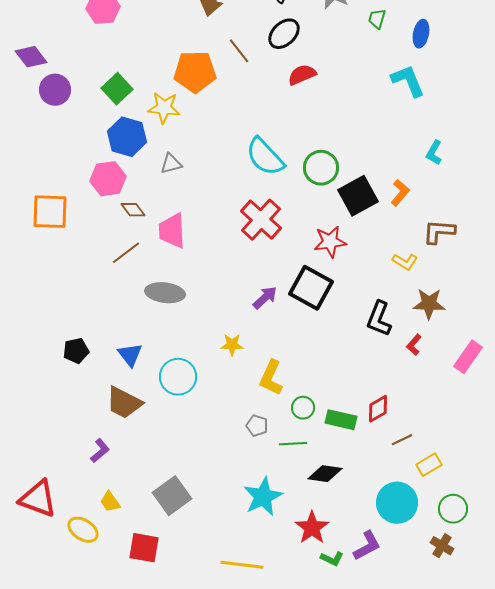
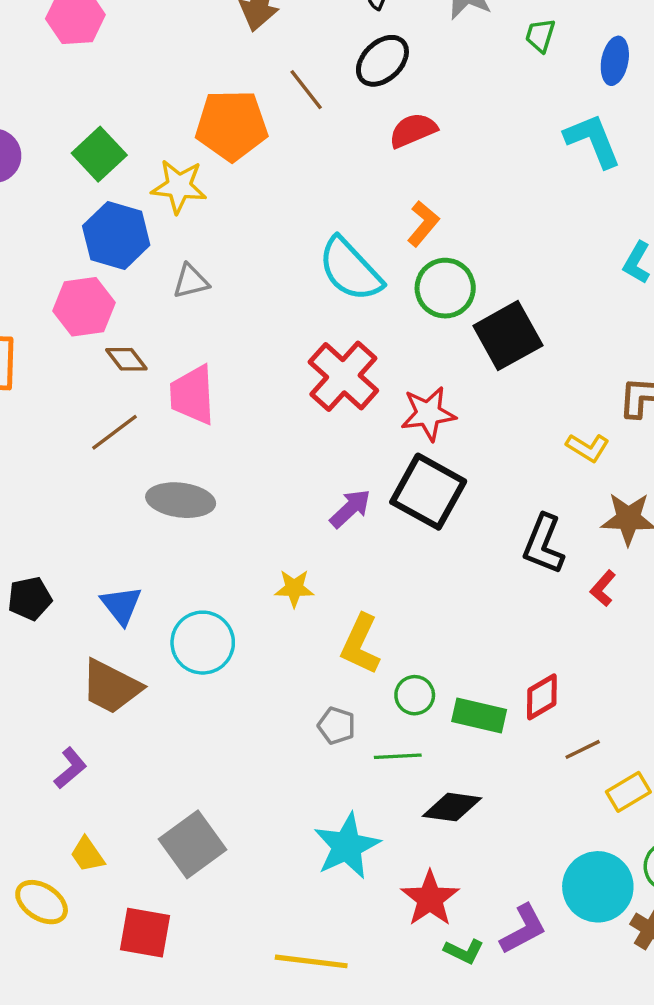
orange L-shape: (400, 193) -> (423, 224), moved
red star: (330, 242) -> (428, 414), moved
cyan circle: (397, 503) -> (598, 887), moved

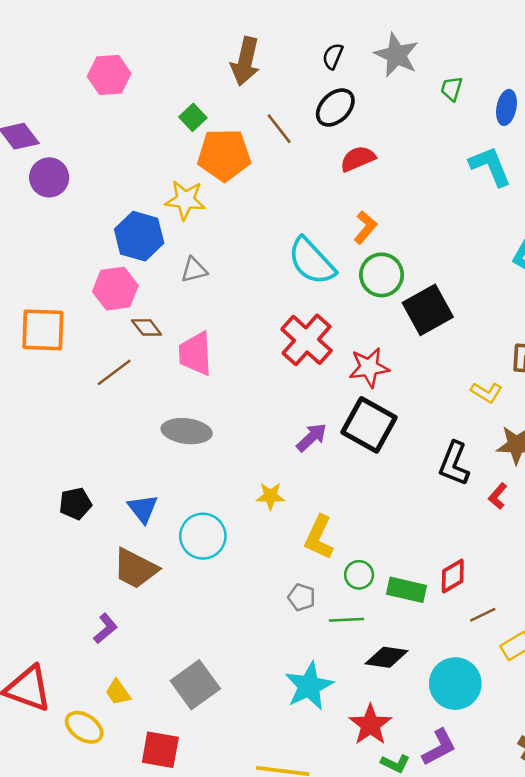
green square: (99, 154) -> (193, 117), moved, size x0.7
brown line: (114, 432) -> (114, 372), moved
cyan circle: (598, 887) -> (455, 684), moved

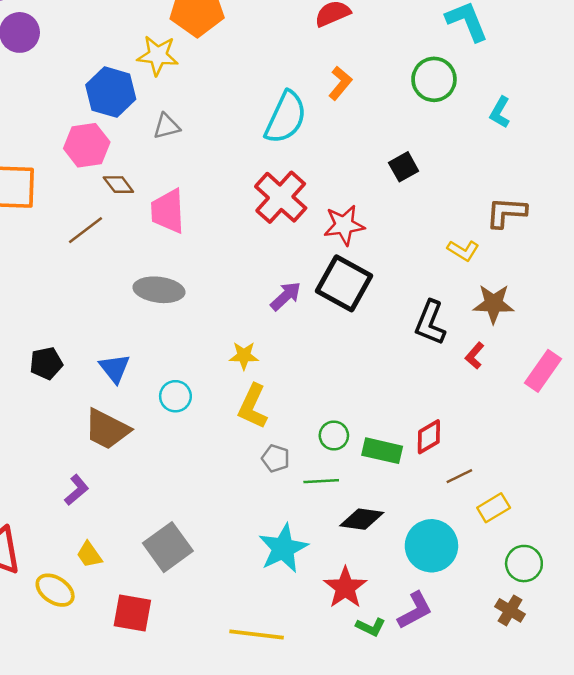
cyan semicircle: (312, 261) -> (286, 117), turned -112
green circle: (382, 275) -> (434, 79), moved
black square: (428, 310) -> (404, 167), size x0.6
cyan circle: (203, 536) -> (175, 396), size x0.7
yellow L-shape: (319, 537) -> (253, 406), moved

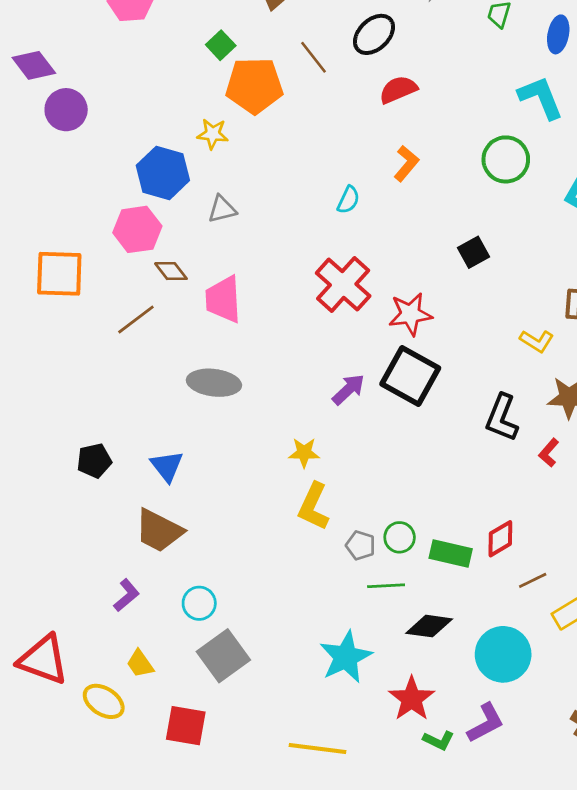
yellow star: (158, 55) -> (213, 134), size x0.7
cyan semicircle: (286, 117) -> (348, 200), size x0.5
cyan circle: (175, 396) -> (199, 603), moved
gray pentagon: (276, 458) -> (361, 545), moved

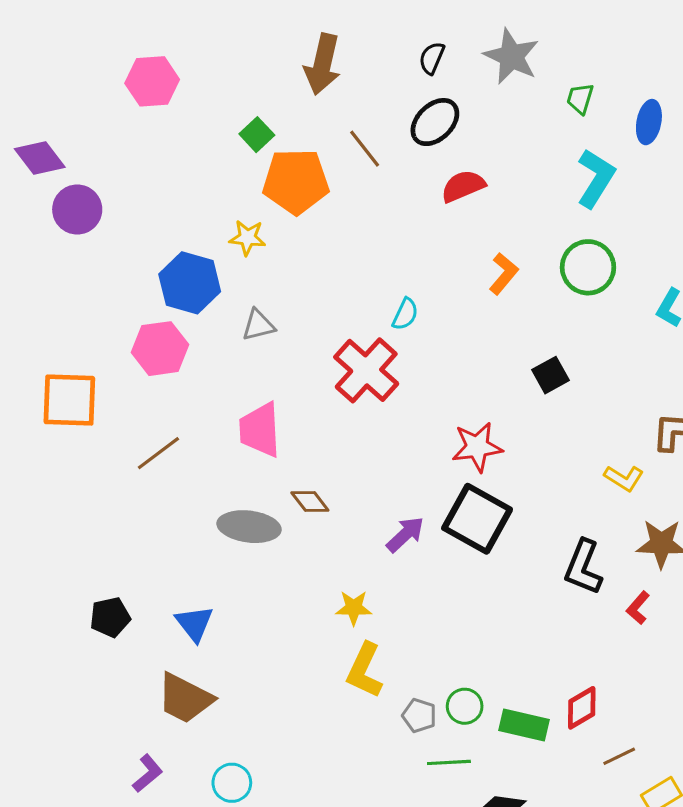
cyan L-shape: (541, 98) -> (596, 178), moved, turned 54
orange L-shape: (406, 163) -> (504, 274), moved
brown diamond: (171, 271) -> (310, 502), moved
red cross: (343, 285) -> (366, 370), moved

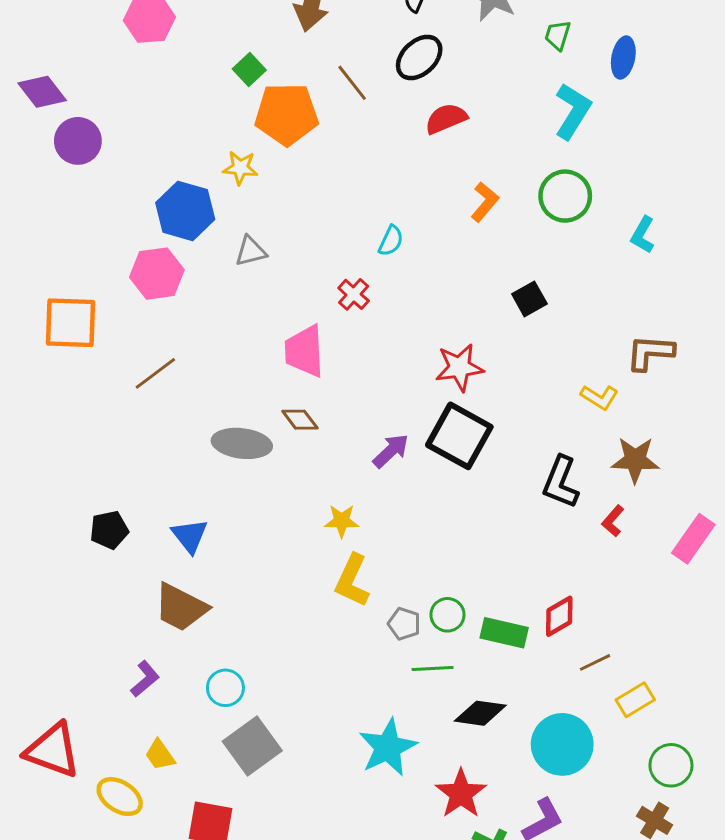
red cross: (366, 370) -> (354, 294), size x0.5
pink trapezoid: (260, 430) -> (304, 351), moved

